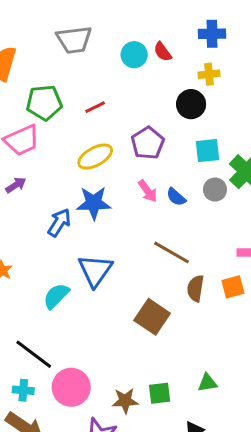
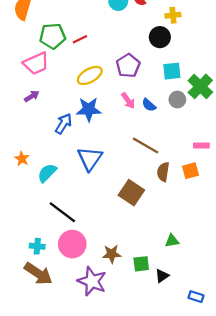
red line: (95, 107) -> (80, 39), moved
cyan semicircle: (56, 296) -> (47, 173), moved
black line: (34, 354) -> (62, 212), moved
green square: (160, 393) -> (141, 264), moved

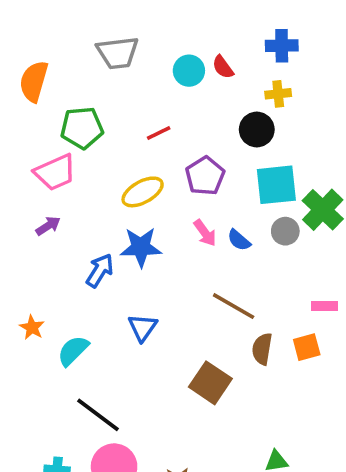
red line: (80, 39) -> (159, 133), moved
cyan square: (172, 71) -> (276, 185), size x1.4
blue triangle: (90, 159) -> (143, 327), size x0.7

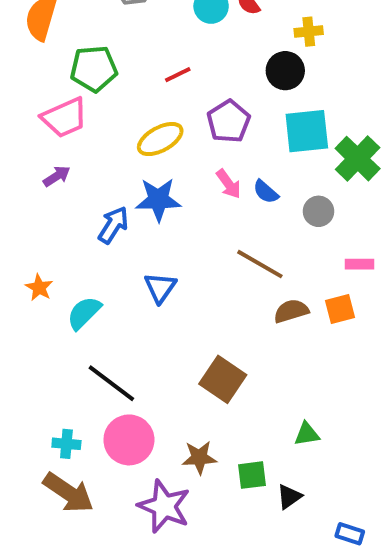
gray circle: (285, 231) -> (318, 211), moved
brown semicircle: (262, 349) -> (291, 311), turned 64
brown square: (210, 383) -> (223, 379), moved

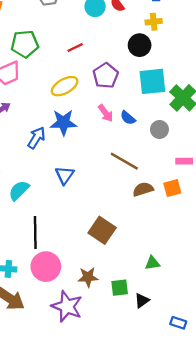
black line: (111, 383) -> (35, 233), turned 52

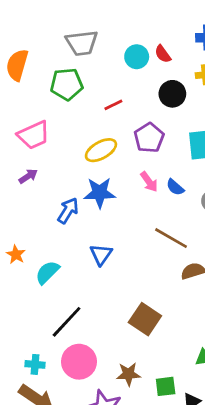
green pentagon: (25, 44) -> (67, 84), moved
black circle: (140, 45) -> (172, 94), moved
black line: (35, 233) -> (67, 322), turned 44

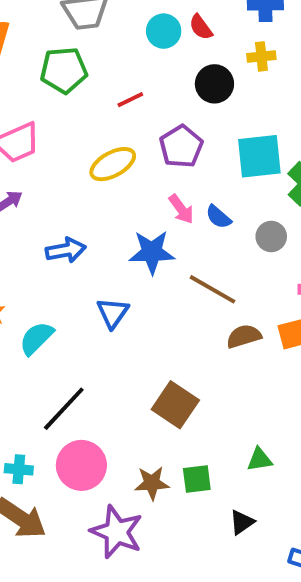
blue star: (100, 193) -> (152, 252), moved
blue arrow: (68, 211) -> (66, 250), turned 48
green square: (166, 386) -> (197, 479), moved

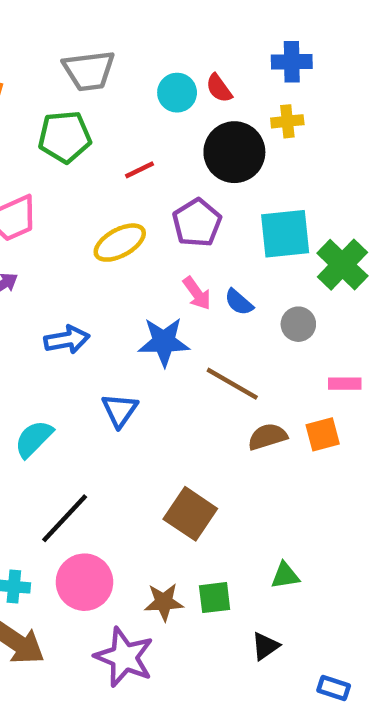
black circle: (214, 84) -> (234, 152), size x1.4

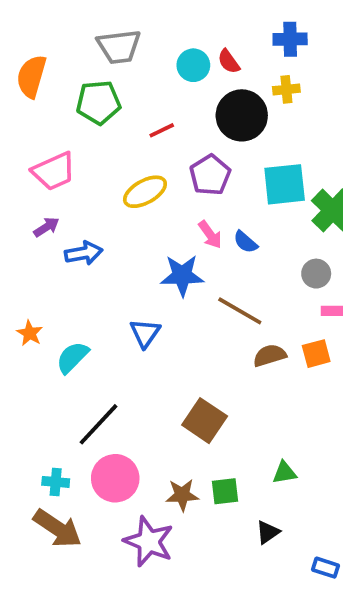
gray circle: (298, 324) -> (316, 274), moved
blue arrow: (67, 340) -> (84, 253), moved

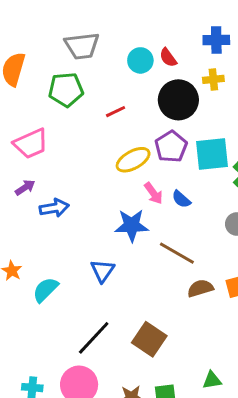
purple pentagon: (210, 175) -> (171, 147), moved
yellow ellipse: (145, 192) -> (133, 160), moved
black line: (98, 424) -> (94, 338), moved

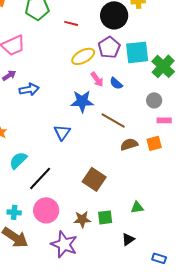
red line: (116, 112) -> (71, 23), turned 40
cyan semicircle: (45, 290) -> (18, 160), moved
black line: (94, 338) -> (40, 178), moved

